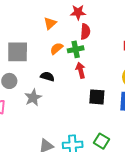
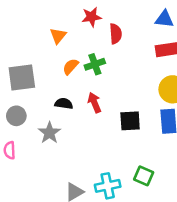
red semicircle: (85, 32) -> (116, 34), moved
red arrow: (81, 70) -> (94, 103), moved

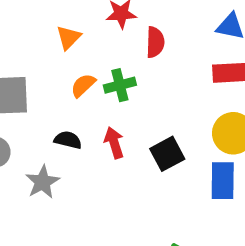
black square: (130, 121) -> (167, 154), moved, turned -30

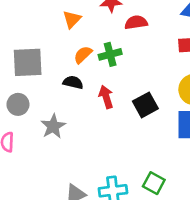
red semicircle: (155, 42) -> (136, 22), turned -100
black semicircle: (68, 140) -> (73, 82), moved

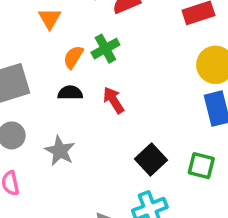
black square: (145, 105) -> (151, 159), moved
green square: (154, 183) -> (201, 166), moved

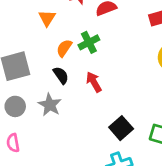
black semicircle: (70, 93) -> (61, 75), turned 54
gray star: (60, 151) -> (50, 105), moved

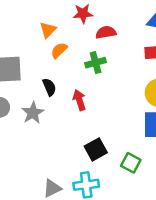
green cross: (89, 42) -> (96, 63), moved
orange semicircle: (64, 48) -> (59, 50), moved

